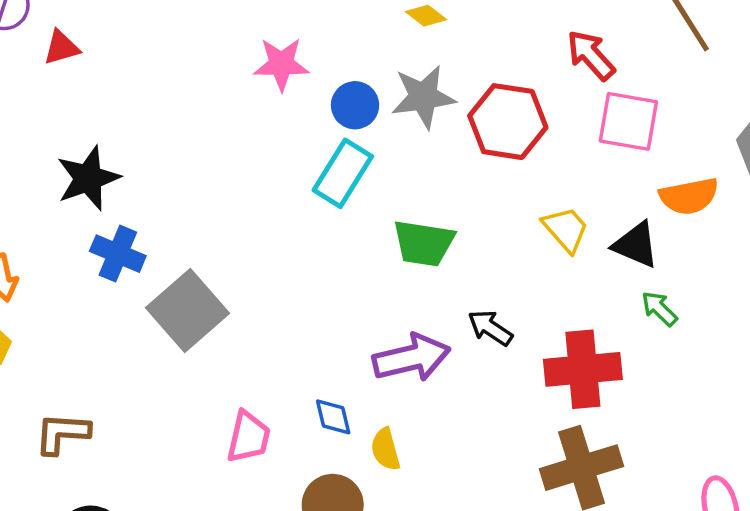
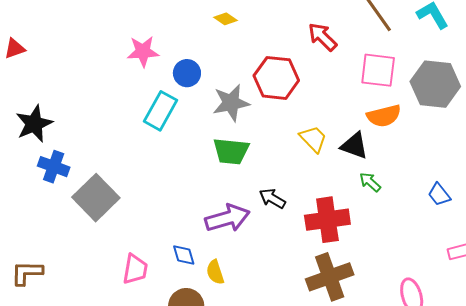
gray star: (423, 97) -> (231, 103), moved
pink square: (628, 121) -> (378, 70), moved
cyan rectangle: (343, 173) -> (160, 111), moved

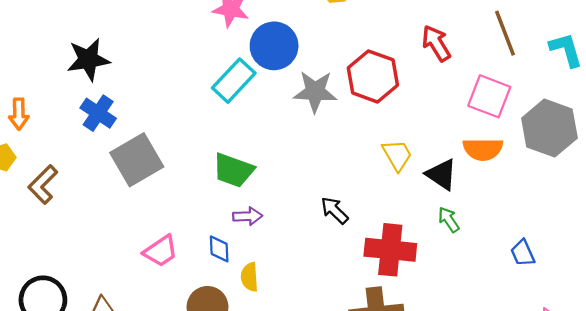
blue circle: (187, 73) -> (274, 46), size x1.5
green trapezoid: (231, 151) -> (233, 170), moved
purple arrow: (227, 218) -> (248, 216), moved, size x0.6
pink trapezoid: (135, 269) -> (161, 251), turned 32
brown L-shape: (27, 273) -> (43, 184), moved, turned -60

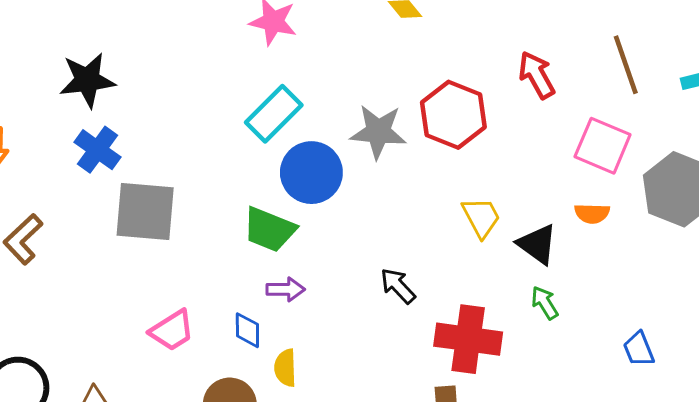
blue circle: (274, 46) -> (311, 173), moved
orange semicircle: (483, 149) -> (592, 213), size x0.7
gray square: (137, 160) -> (145, 211), turned 33

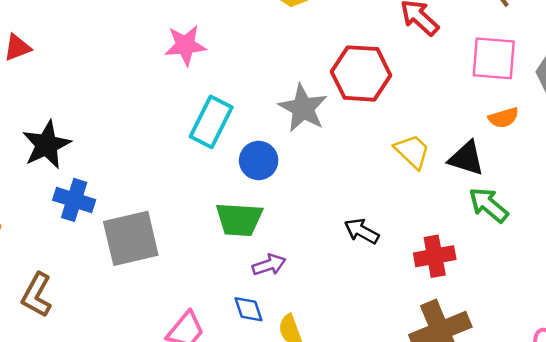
gray star: (378, 132) -> (303, 108), turned -30
blue circle: (311, 173) -> (259, 160), size x0.7
green arrow: (545, 303) -> (489, 205), size x1.4
red cross: (468, 339) -> (435, 256), size x0.7

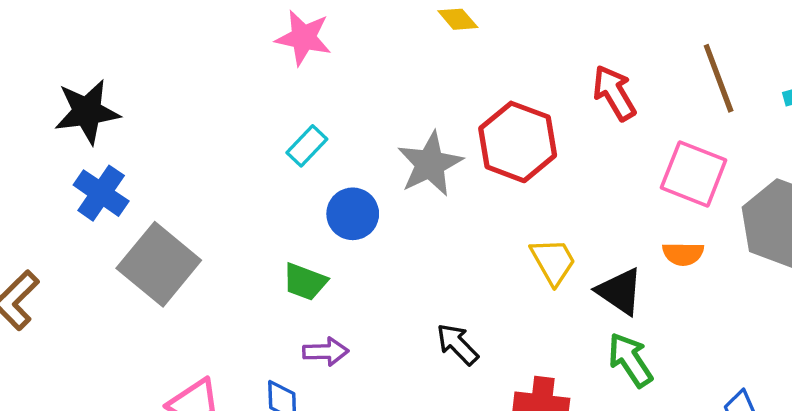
cyan rectangle: (211, 122) -> (307, 146), size x0.6
green trapezoid: (239, 219) -> (305, 282), size x0.7
gray square: (131, 238) -> (159, 264), turned 36

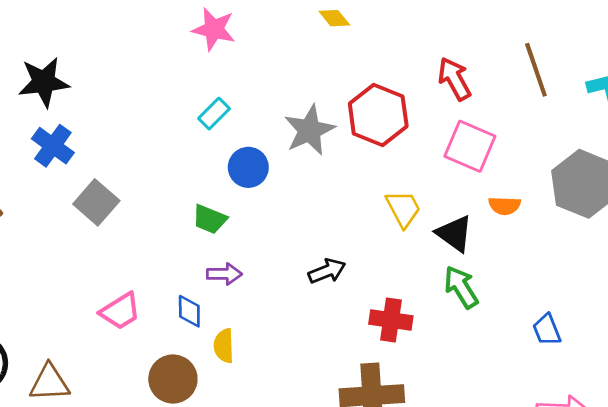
pink square: (694, 174) -> (470, 146), moved
gray square: (159, 264) -> (96, 202), size x0.7
black arrow: (457, 344) -> (327, 271), turned 111

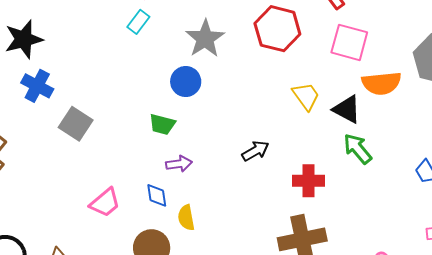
cyan rectangle: (214, 114) -> (138, 22), moved
gray star: (309, 130) -> (205, 39), moved
orange semicircle: (505, 206) -> (381, 83), size x1.6

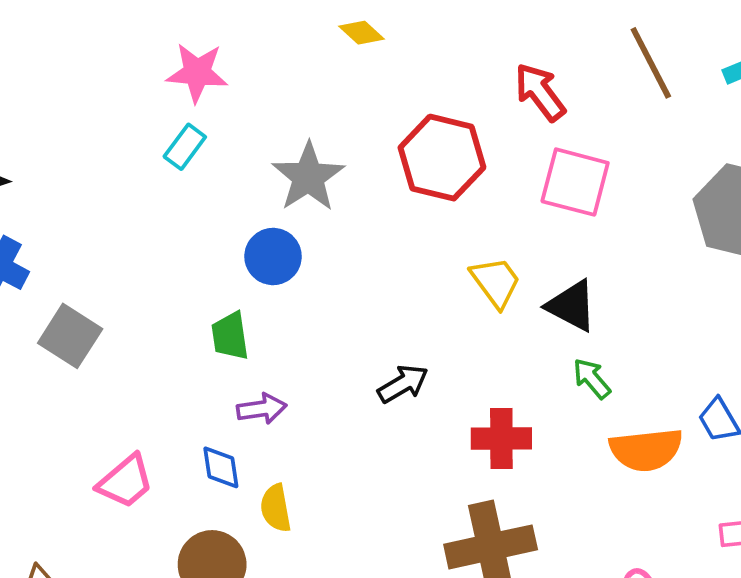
orange semicircle: (381, 83) -> (646, 450), moved
green trapezoid: (162, 124) -> (230, 336), turned 68
green arrow: (358, 149) -> (592, 379), size x0.7

